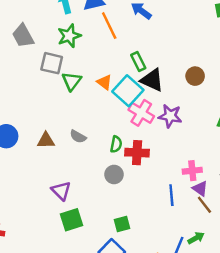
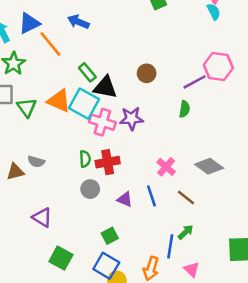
orange triangle: (104, 82) -> (59, 101), size x1.5
gray semicircle: (78, 137) -> (36, 162), moved
pink cross: (192, 171) -> (166, 167), turned -30
purple triangle: (200, 189) -> (125, 199), moved
green square: (71, 220) -> (61, 258), moved, turned -30

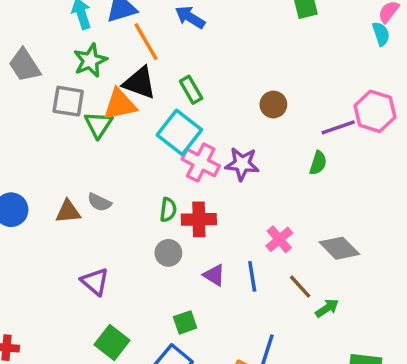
black triangle: (105, 87) -> (140, 83), moved
orange triangle: (59, 101) -> (120, 105), moved, turned -45
green arrow: (186, 232) -> (327, 308), moved

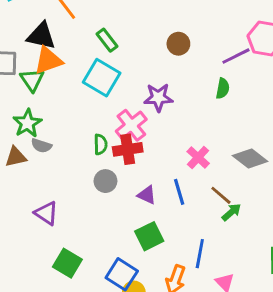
green star: (90, 60) -> (27, 123), moved
black triangle: (140, 83) -> (41, 36), moved
pink cross: (201, 163) -> (131, 125), moved, turned 32
green arrow: (327, 308) -> (231, 212), moved
green square: (185, 322) -> (149, 236), moved, size x1.4

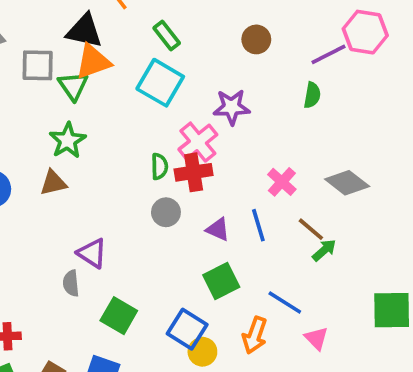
gray semicircle: (41, 146) -> (71, 283), moved, turned 66
blue line: (200, 254) -> (285, 302), turned -68

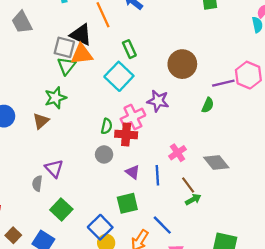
brown circle: (256, 39) -> (182, 64), size x1.6
gray square: (38, 65) -> (64, 47), moved
brown triangle: (53, 183) -> (41, 121), turned -42

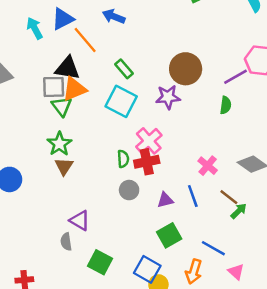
purple star: (158, 101) -> (168, 97), moved
brown triangle: (41, 121) -> (64, 166), moved
purple triangle: (133, 172) -> (165, 200), turned -35

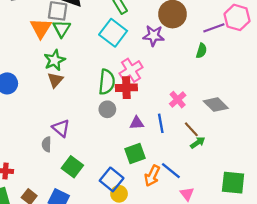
orange triangle: (74, 89) -> (41, 28), moved, turned -45
green semicircle: (123, 159) -> (107, 82), size x1.6
orange arrow: (194, 272) -> (152, 176), moved

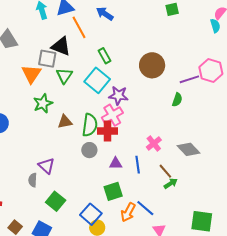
green triangle: (62, 29) -> (64, 76), moved
purple star: (154, 36) -> (118, 96), moved
brown triangle: (55, 80) -> (65, 122), moved, turned 35

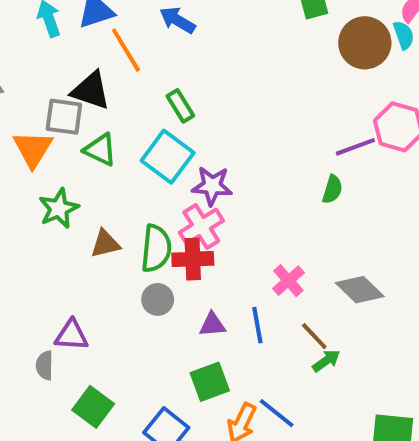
brown circle: (152, 65) -> (365, 43), moved
green triangle: (64, 76) -> (100, 150), turned -36
purple triangle: (46, 166) -> (71, 335), turned -36

